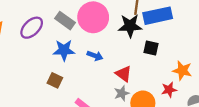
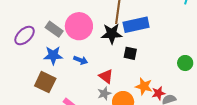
orange star: (182, 71) -> (144, 86), moved
brown square: (55, 80) -> (45, 82), size x1.5
red star: (169, 90) -> (158, 93), moved

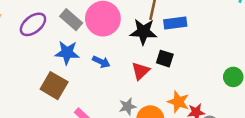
blue rectangle: (136, 25) -> (175, 23), size x0.7
red triangle: (106, 76) -> (141, 71), moved, turned 35

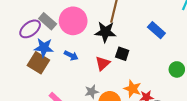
blue rectangle: (175, 23) -> (156, 30), moved, turned 48
purple ellipse: (33, 24) -> (30, 29), moved
brown square: (54, 86) -> (38, 63), moved

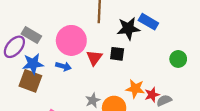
pink circle: (73, 21) -> (71, 40), moved
black star: (105, 32) -> (128, 28), moved
red triangle: (103, 63) -> (94, 58), moved

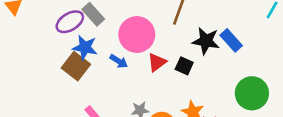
green circle: (178, 59) -> (252, 93), size x1.6

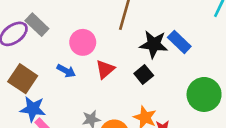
pink circle: (137, 35) -> (83, 42), size x0.7
blue star: (85, 48) -> (33, 109), moved
black square: (184, 66) -> (144, 74), moved, turned 30

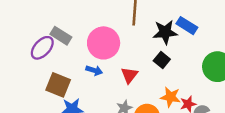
pink circle: (83, 42) -> (104, 43), size x1.4
red triangle: (105, 69) -> (129, 75), moved

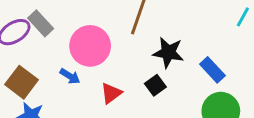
blue rectangle: (187, 26) -> (212, 70), moved

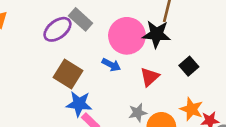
black star: (168, 53) -> (157, 34), moved

